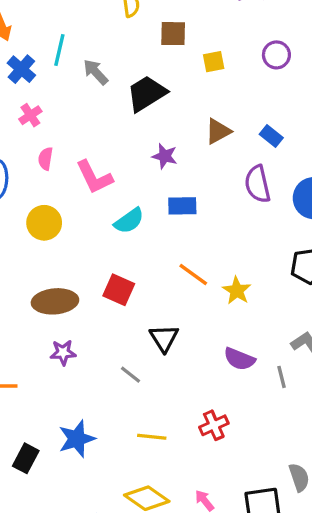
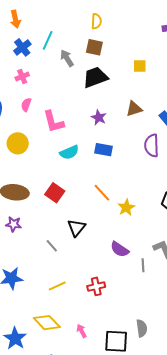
brown square: (173, 34) -> (94, 47), moved
yellow line: (152, 437) -> (57, 286), turned -42

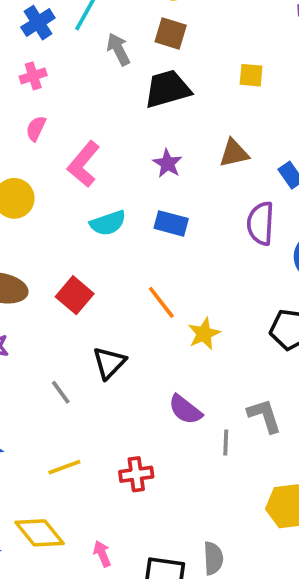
pink L-shape: (53, 122) -> (84, 164), turned 50

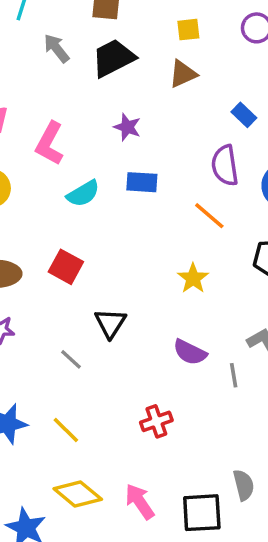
gray arrow: (118, 49) -> (56, 48), moved
brown triangle: (234, 153) -> (183, 74), moved
orange line: (161, 302) -> (209, 216), moved
yellow line: (64, 467) -> (66, 430), moved, turned 76
pink arrow: (102, 554) -> (140, 502), size x1.5

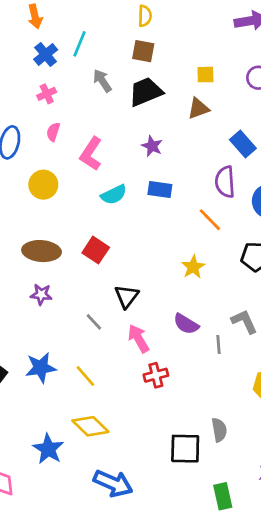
blue rectangle: (244, 115) -> (243, 144), size x1.4
pink arrow: (140, 502) -> (139, 338), moved

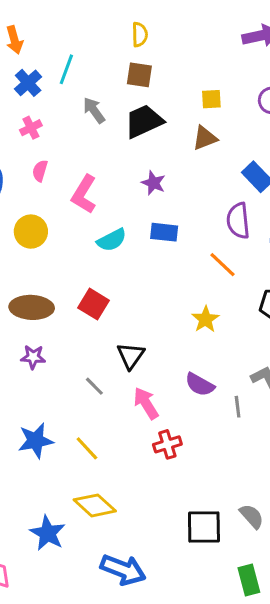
gray semicircle: (219, 430) -> (252, 516), moved, turned -30

